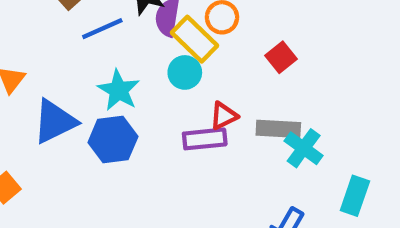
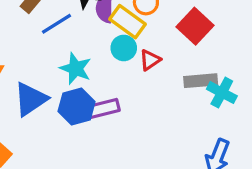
red square: (281, 57) -> (195, 26), size x1.5
red triangle: (224, 116) -> (150, 60), moved
purple rectangle: (205, 139) -> (103, 109), moved

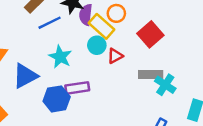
blue hexagon: (77, 106) -> (57, 99), moved

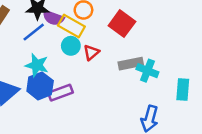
purple semicircle: (86, 15) -> (53, 18), turned -65
blue line: (50, 23) -> (34, 32), moved
blue hexagon: (57, 99) -> (40, 86), moved

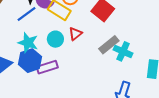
cyan circle: (71, 46) -> (55, 39), moved
gray rectangle: (131, 64) -> (109, 45), turned -30

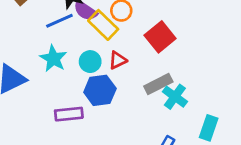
blue hexagon: (30, 61) -> (100, 90), moved
purple rectangle: (47, 67) -> (69, 114), moved

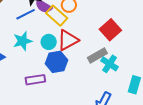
red square: (160, 37) -> (110, 30), moved
cyan star: (53, 59) -> (23, 41), turned 30
red triangle: (118, 60) -> (68, 40), size x1.6

